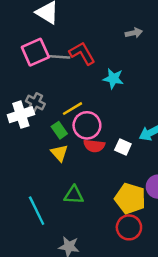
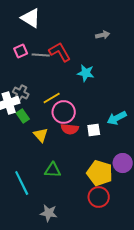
pink square: (35, 52) -> (21, 51), size x0.6
green rectangle: (59, 130) -> (23, 116), moved
white square: (123, 147) -> (94, 130), turned -32

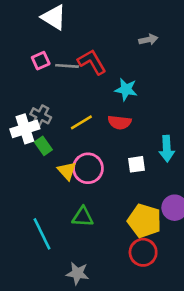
pink circle: (64, 112) -> (88, 168), moved
cyan arrow: (117, 118) -> (167, 149), turned -66
red semicircle: (70, 129) -> (119, 122), moved

